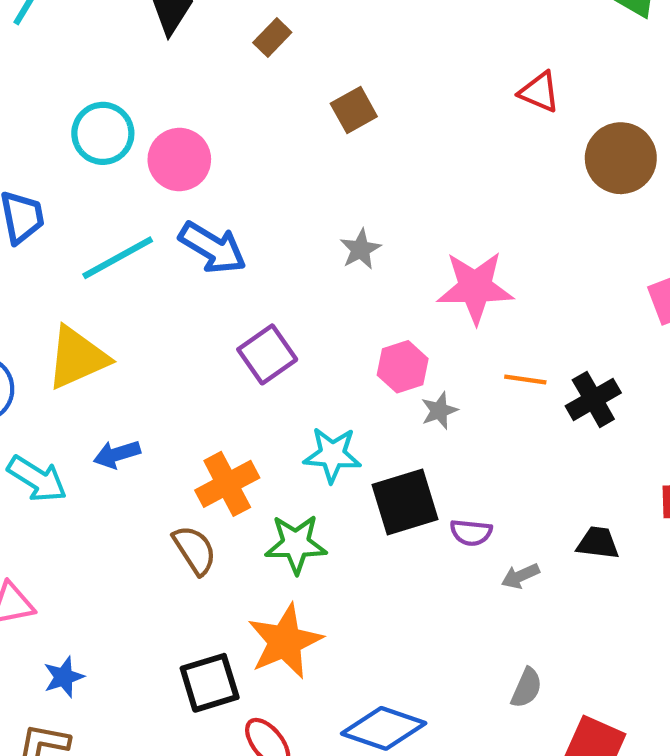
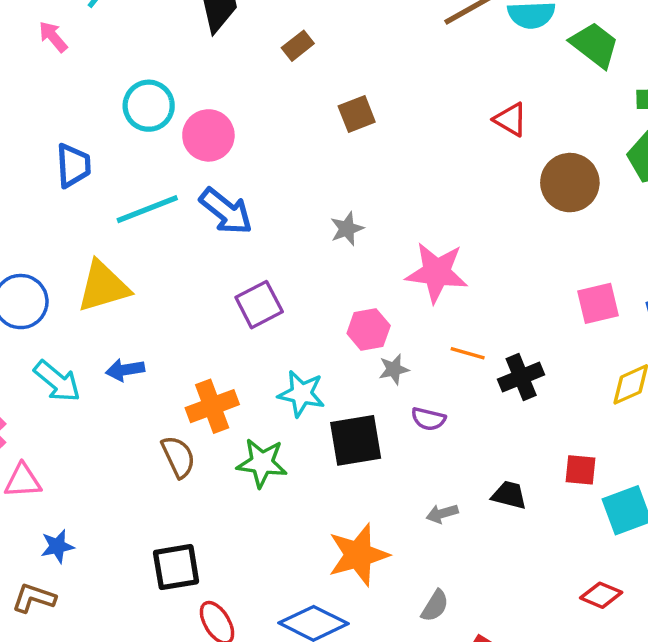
purple semicircle: (471, 533) -> (428, 419), moved
orange star: (285, 641) -> (358, 555), moved

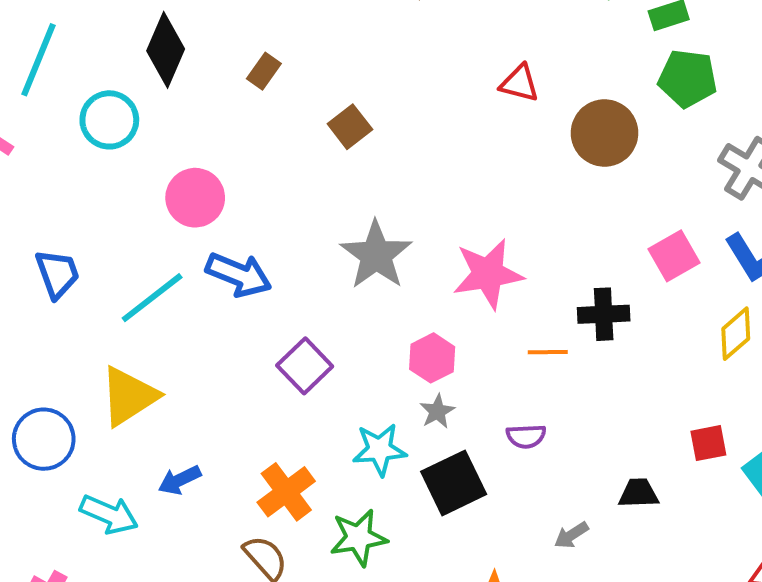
cyan circle: (149, 106) -> (109, 120), moved
gray star: (347, 229) -> (376, 255), size x1.8
gray star: (394, 369) -> (437, 411), moved
black cross: (521, 377) -> (604, 314), moved, turned 36

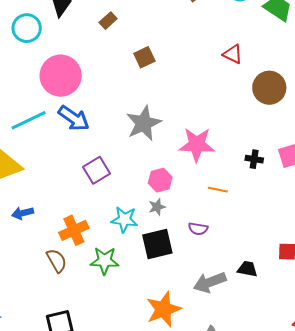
pink circle: (195, 198) -> (61, 76), size x1.4
black cross: (604, 314) -> (254, 159), moved, size x0.7
gray arrow: (571, 535) -> (210, 282), size x1.8

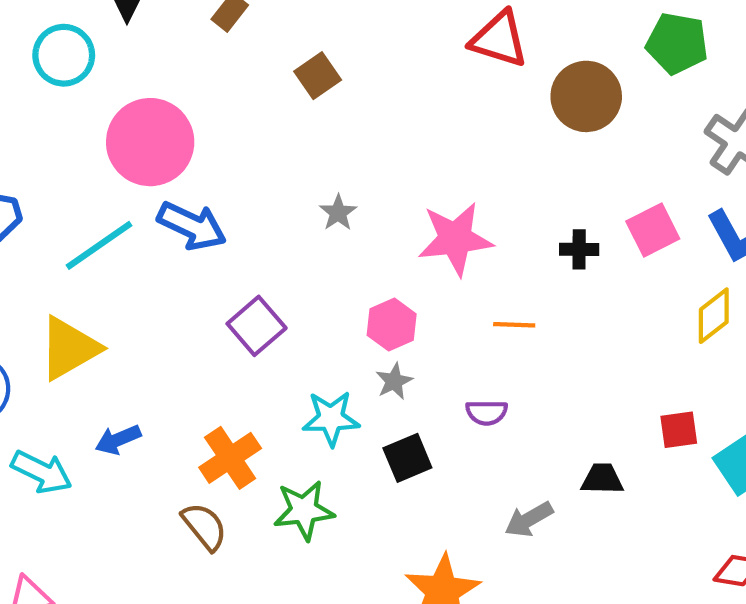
red triangle: (233, 54) -> (499, 39), size x1.4
gray star: (144, 123) -> (338, 213), size x0.5
black square: (157, 244) -> (407, 458), size x0.7
gray arrow: (210, 282) -> (529, 519), size x0.7

